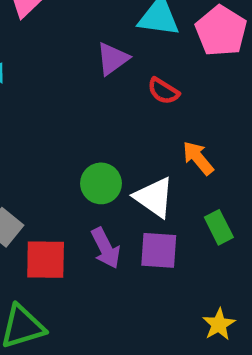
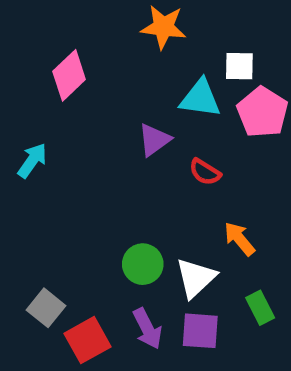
white triangle: (154, 197) -> (196, 278), turned 42
red square: (46, 260) -> (87, 340), turned -30

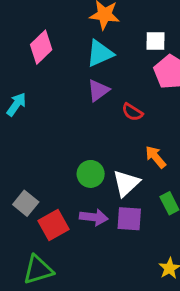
cyan triangle: (200, 98) -> (100, 53), moved, turned -32
purple arrow: (147, 329) -> (94, 217), turned -56

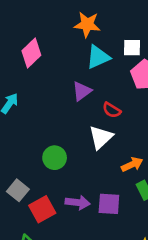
cyan triangle: (100, 53) -> (98, 57), moved
orange arrow: (156, 157) -> (132, 164), moved, turned 105
green circle: (91, 174) -> (55, 158), moved
white triangle: (126, 183) -> (101, 137), moved

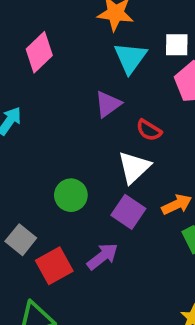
cyan triangle: (98, 57) -> (130, 58), turned -30
purple arrow: (78, 203) -> (102, 256), turned -45
purple square: (109, 204) -> (128, 212), moved, turned 30

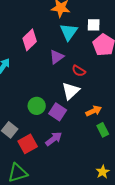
pink diamond: (39, 52) -> (30, 40), moved
purple square: (128, 212) -> (58, 112), moved

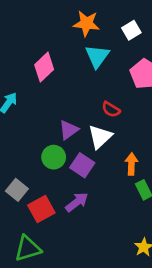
white square: (94, 25) -> (131, 30), moved, turned -32
purple triangle: (57, 57) -> (69, 130), moved
orange arrow: (94, 111) -> (131, 164), turned -63

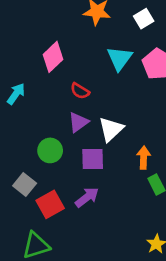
cyan triangle: (97, 56) -> (120, 58), moved
red semicircle: (111, 109) -> (80, 91), moved
green circle: (54, 157) -> (50, 150), moved
purple square: (82, 165) -> (93, 159), turned -35

